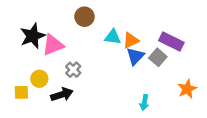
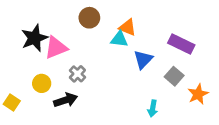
orange triangle: (131, 40) -> (128, 27), moved, turned 48
gray square: (158, 57) -> (174, 76), moved
yellow square: (21, 92) -> (12, 102), moved, turned 35

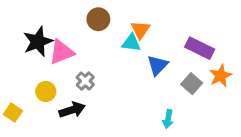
orange triangle: (128, 27) -> (140, 30), turned 42
orange star: (198, 94) -> (221, 76), moved

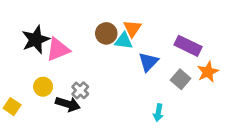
brown circle: (98, 19) -> (106, 33), moved
gray cross: (85, 81) -> (80, 90), moved
black arrow: (72, 110) -> (68, 104), turned 35

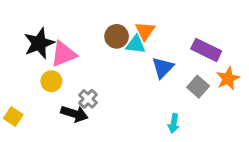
yellow circle: (43, 87) -> (51, 81), moved

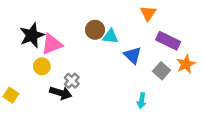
orange triangle: (145, 31) -> (148, 13), moved
blue triangle: (163, 68) -> (133, 55), turned -30

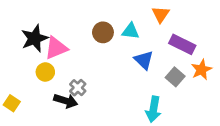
cyan triangle: (111, 36) -> (131, 31), moved
cyan arrow: (142, 101) -> (153, 109), size x1.5

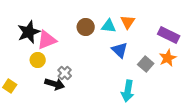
orange triangle: (161, 14) -> (128, 22), moved
purple rectangle: (182, 44) -> (169, 35), moved

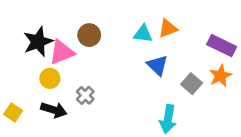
orange triangle: (128, 22) -> (168, 28), turned 35
brown circle: (86, 27) -> (89, 35), moved
black arrow: (55, 84) -> (54, 110), moved

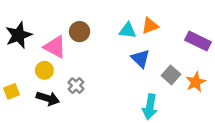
black star: (38, 42) -> (19, 35), moved
pink triangle: (62, 52) -> (55, 47), turned 50
orange star: (220, 76) -> (196, 82), moved
yellow square: (13, 112) -> (12, 91), moved, turned 35

